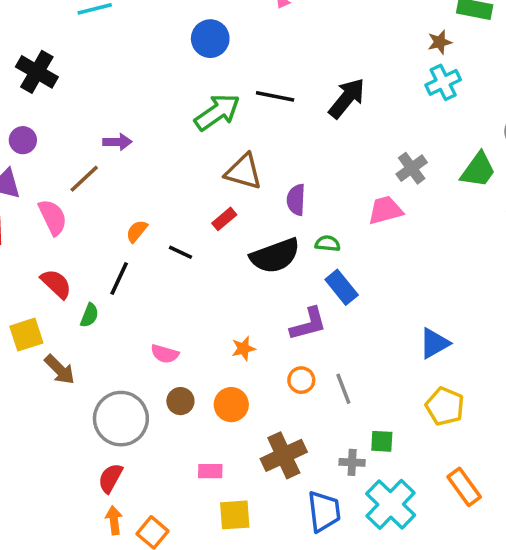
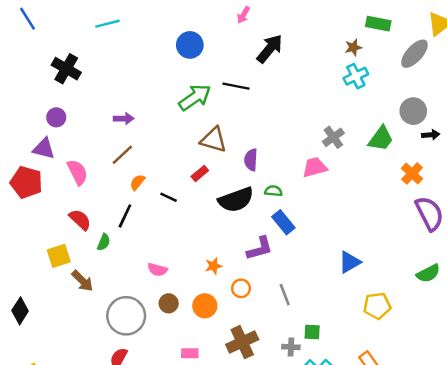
black arrow: (347, 98) -> (270, 49), moved
brown line: (84, 179) -> (122, 155), moved
orange circle: (301, 380) -> (241, 288), moved
yellow pentagon: (445, 406) -> (377, 306), moved, turned -30

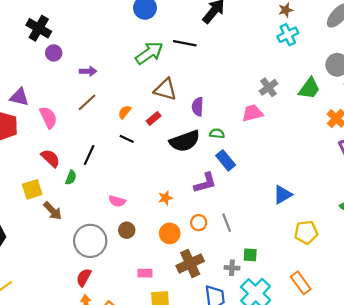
purple circle: (56, 117) -> (54, 53), moved
orange semicircle: (137, 182) -> (125, 112), moved
orange circle: (241, 288) -> (199, 223), moved
orange circle: (205, 306) -> (170, 233), moved

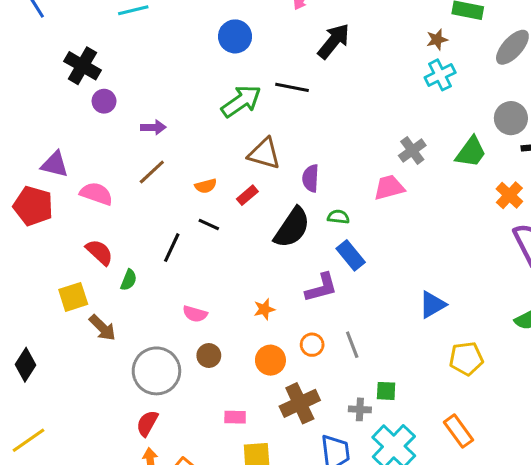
orange semicircle: (125, 112) -> (206, 186), turned -144
pink semicircle: (48, 117) -> (96, 194), turned -45
black semicircle: (185, 141) -> (292, 228), turned -36
black line: (89, 155) -> (172, 248), moved

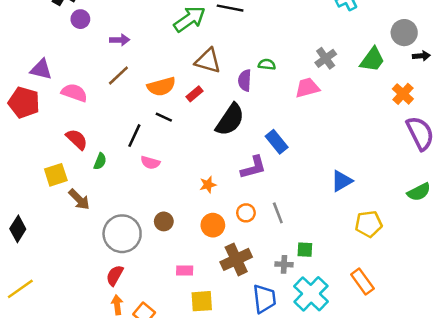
orange semicircle: (206, 186) -> (161, 87), size x1.6
green semicircle: (338, 217) -> (267, 64), moved
pink semicircle: (195, 314) -> (150, 163), moved

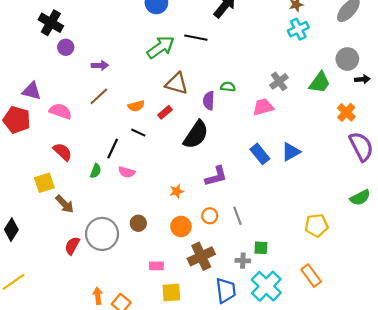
orange semicircle: (161, 87) -> (136, 106), size x0.7
blue rectangle: (277, 142) -> (260, 154), moved
green semicircle: (100, 161) -> (96, 171), moved
blue triangle: (342, 181) -> (291, 152), moved
red semicircle: (115, 275) -> (72, 246), moved

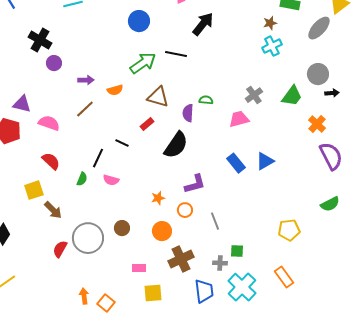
orange semicircle: (136, 106) -> (115, 90), moved
orange circle: (210, 216) -> (185, 210), moved

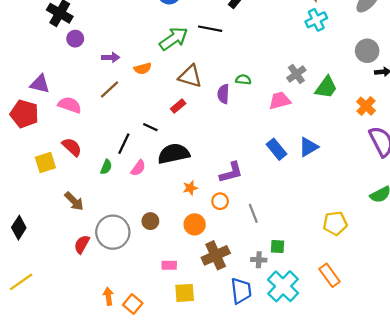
green trapezoid: (292, 96) -> (326, 87), moved
black semicircle: (176, 145) -> (174, 154), moved, turned -136
pink semicircle: (111, 180) -> (138, 168), turned -70
yellow square: (34, 190) -> (45, 162), moved

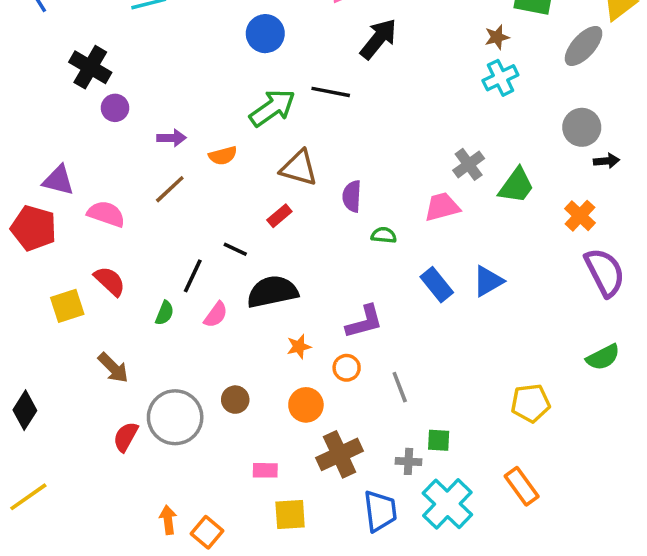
green semicircle: (243, 80) -> (384, 235), moved

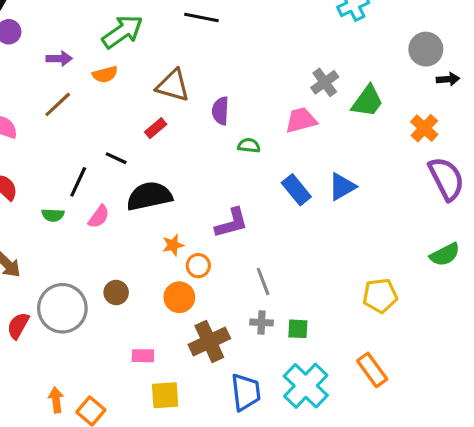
green arrow: (272, 108) -> (122, 32), moved
green semicircle: (165, 313) -> (53, 215), turned 70
orange circle: (347, 368) -> (198, 266), moved
gray cross: (408, 461) -> (262, 323), moved

